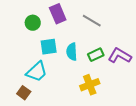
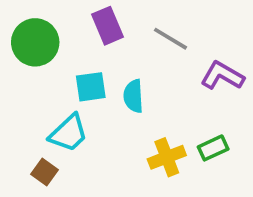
green circle: (33, 23) -> (35, 42), moved, size x1.6
green rectangle: (96, 55) -> (213, 148), moved
purple L-shape: (120, 56) -> (222, 76), moved

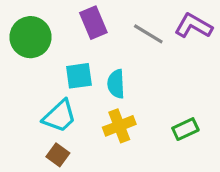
purple L-shape: (222, 76) -> (193, 26), moved
yellow cross: (167, 157) -> (119, 126), moved
brown square: (44, 172) -> (58, 155), moved

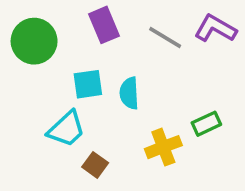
yellow cross: (119, 126) -> (163, 147), moved
green rectangle: (185, 129) -> (206, 124), moved
brown square: (58, 155) -> (95, 165), moved

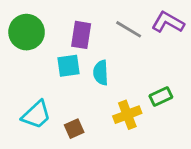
purple rectangle: (104, 25) -> (81, 35), moved, turned 32
cyan trapezoid: (66, 129) -> (36, 115), moved
brown square: (95, 165) -> (74, 129), turned 30

